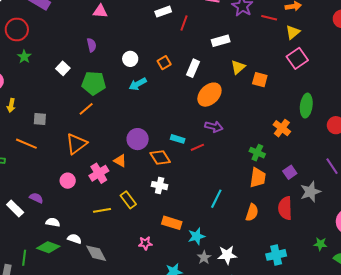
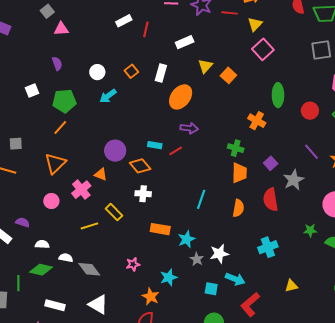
white square: (63, 68) -> (32, 90), turned 32
orange square: (260, 80) -> (228, 75), turned 35
pink star: (145, 243) -> (133, 264), moved

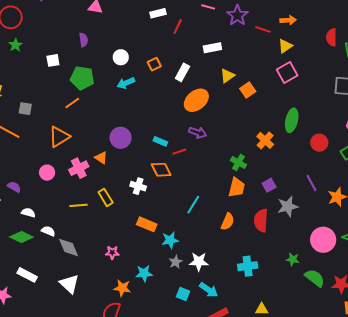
orange diamond: (140, 166) -> (161, 170), moved
orange star: (151, 297) -> (122, 288), turned -30

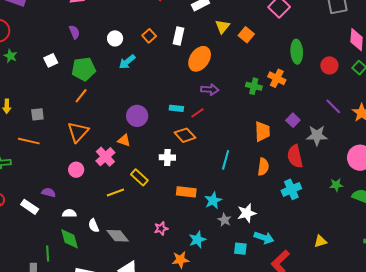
green cross: (238, 162) -> (254, 86), moved
gray star: (288, 206) -> (317, 135), turned 30
white semicircle: (48, 231) -> (94, 226), turned -120
green diamond: (21, 237) -> (69, 239), turned 65
cyan cross: (248, 266) -> (291, 189), moved

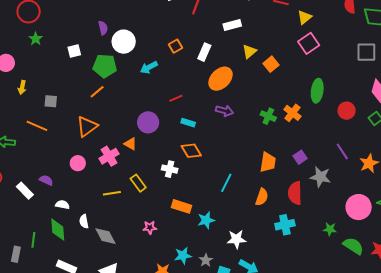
white circle: (115, 38) -> (124, 42), moved, size x1.5
red line: (197, 113) -> (176, 98), moved
gray star: (224, 220) -> (206, 260), moved
pink star: (161, 228) -> (150, 227), moved

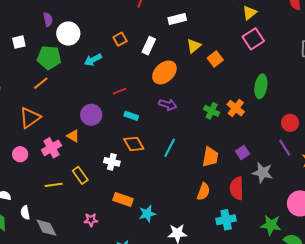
red circle: (347, 111) -> (290, 123), moved
cyan line: (226, 183) -> (170, 148), moved
green star: (330, 229) -> (271, 225), size x1.5

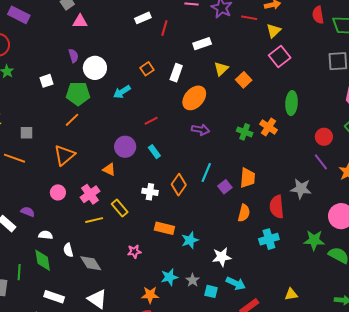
cyan rectangle: (131, 116) -> (154, 152), moved, turned 40
orange diamond: (134, 144) -> (179, 185), moved, turned 70
pink cross: (51, 148) -> (90, 194), moved
purple square: (242, 152) -> (225, 187), moved

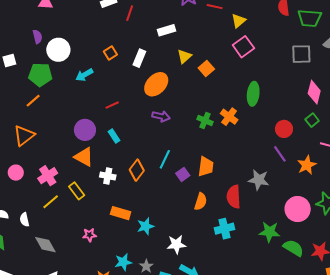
orange triangle: (109, 169) -> (84, 157), moved, size x1.5
yellow line: (94, 220) -> (51, 202), turned -30
white semicircle: (68, 250) -> (25, 220), moved

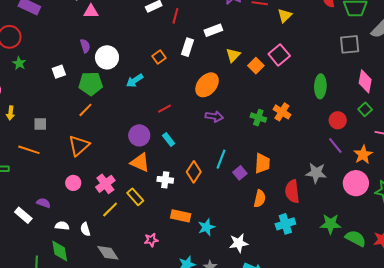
pink square: (243, 47) -> (279, 55), moved
white rectangle: (139, 58) -> (187, 47), moved
green ellipse: (253, 94) -> (320, 86), moved
pink circle: (298, 209) -> (356, 183), moved

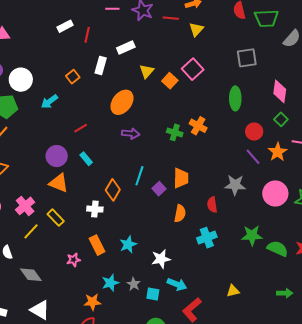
gray square: (350, 44) -> (247, 58), moved
orange star: (363, 155) -> (278, 152), moved
white cross: (165, 180) -> (95, 209), moved
red semicircle: (292, 191) -> (212, 205), size x0.7
orange rectangle: (181, 216) -> (97, 245), moved, turned 54

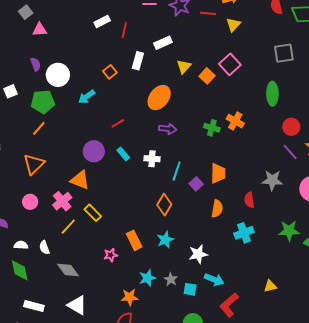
orange triangle: (59, 183) -> (80, 180), moved
orange diamond: (113, 190) -> (164, 205), moved
white cross: (95, 209) -> (152, 159), moved

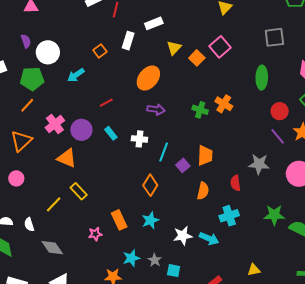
pink cross: (62, 201) -> (55, 124), moved
cyan arrow: (214, 279) -> (209, 238), moved

